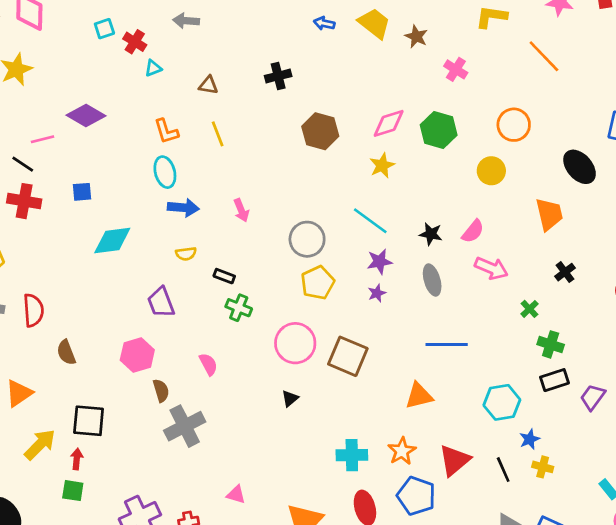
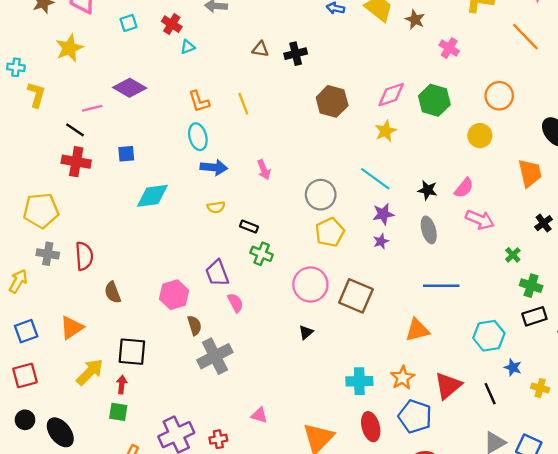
cyan square: (104, 29) -> (128, 23), moved
brown triangle: (208, 85) -> (260, 49), moved
purple trapezoid: (161, 302) -> (217, 273), moved
blue star: (529, 439) -> (513, 368), turned -30
yellow cross: (543, 467) -> (540, 388), moved

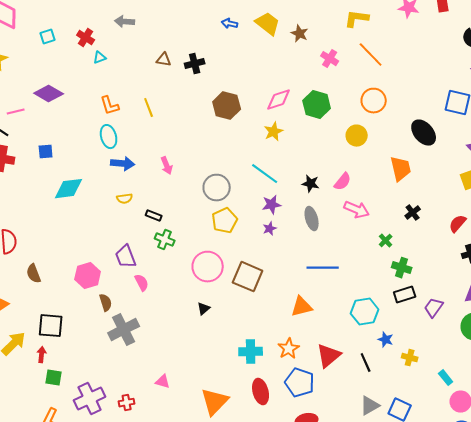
orange line: (525, 37) -> (371, 55), moved
green square: (118, 412) -> (54, 378), moved

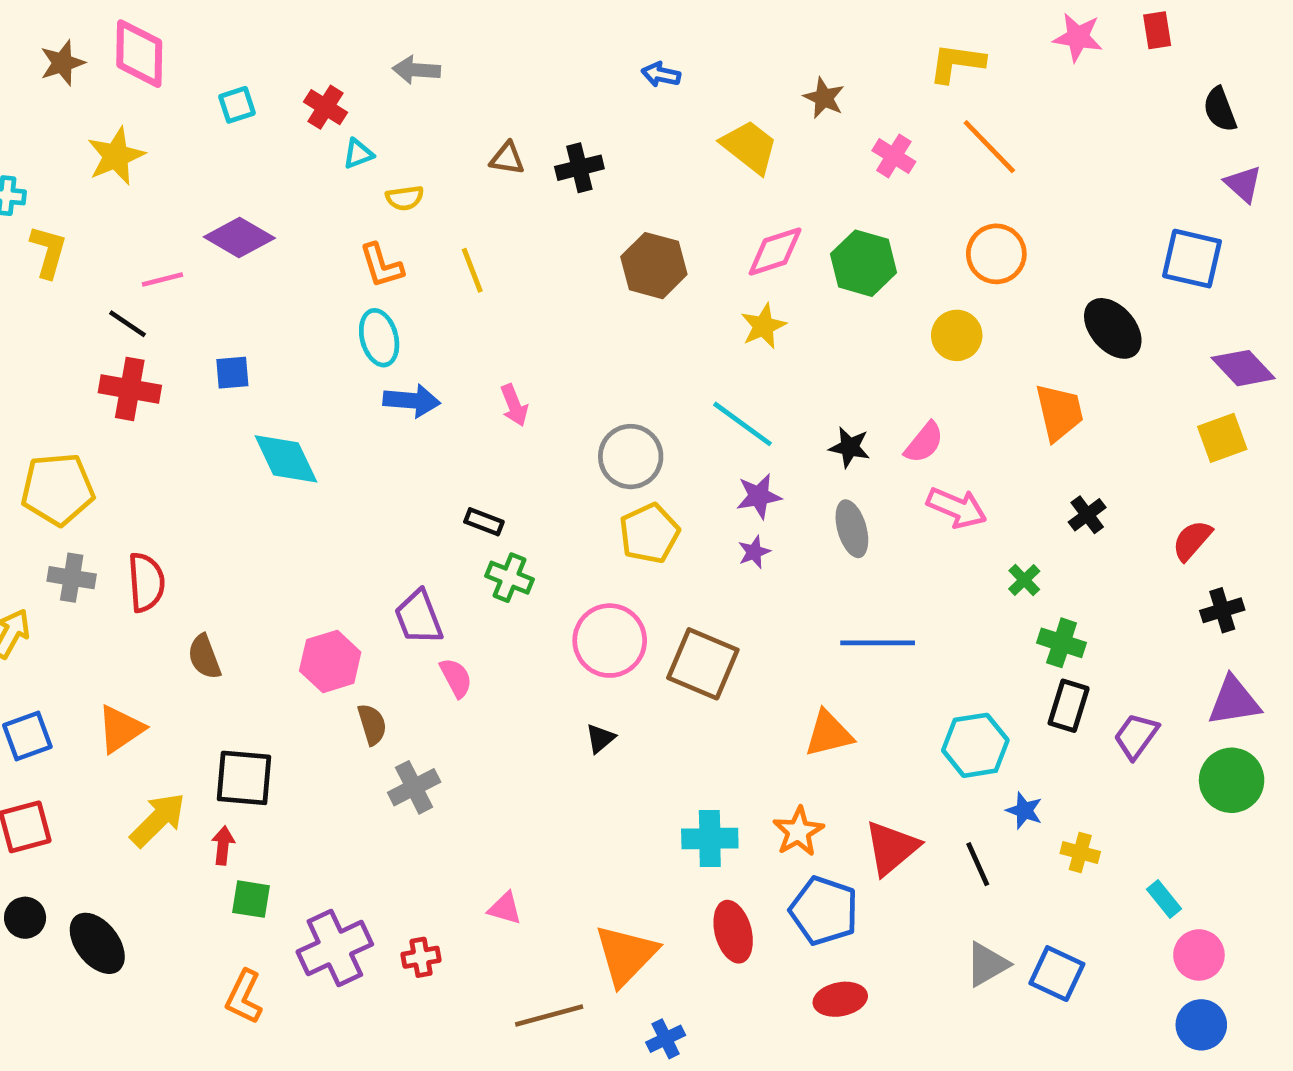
yellow trapezoid: (268, 24) -> (749, 147), moved
cyan diamond: (69, 189) -> (286, 459), turned 72
yellow semicircle: (125, 199) -> (405, 198), moved
black rectangle: (405, 295) -> (1069, 706), turned -55
gray cross: (124, 330) -> (414, 787), size x0.7

